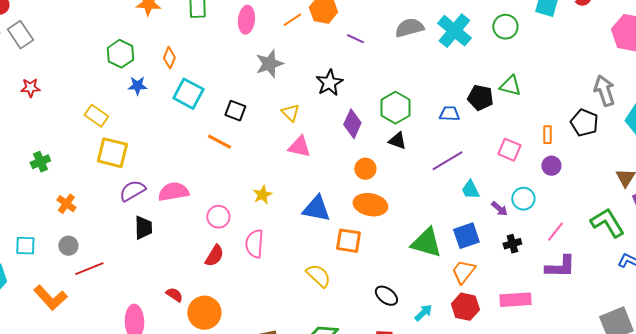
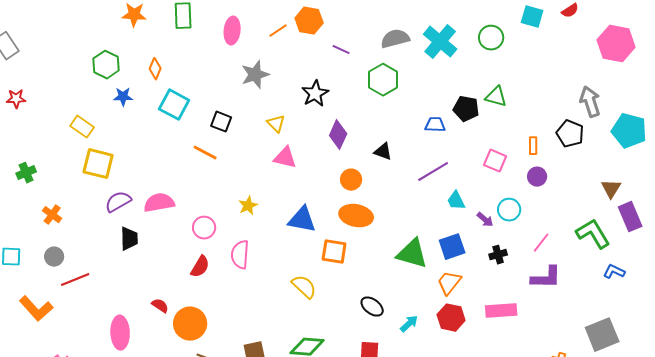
green hexagon: (395, 108) -> (383, 80), moved

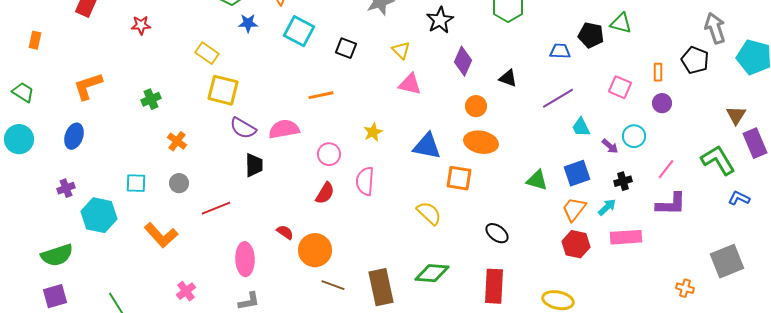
orange line: (205, 153) -> (321, 95), moved, turned -40
purple semicircle: (118, 202) -> (243, 128), turned -120
green triangle: (412, 254) -> (537, 180), size x0.7
red line: (75, 280) -> (216, 208), moved
cyan arrow: (409, 324) -> (607, 207), moved

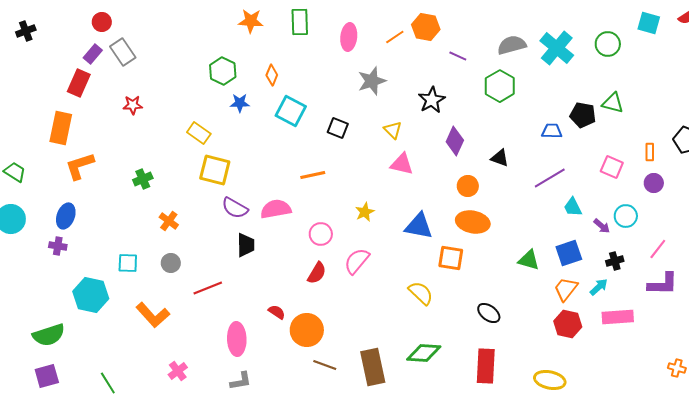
orange rectangle: (35, 40) -> (61, 128), moved, size x1.8
pink semicircle: (365, 181) -> (357, 261), turned 36
purple cross: (66, 188) -> (58, 246), moved, turned 30

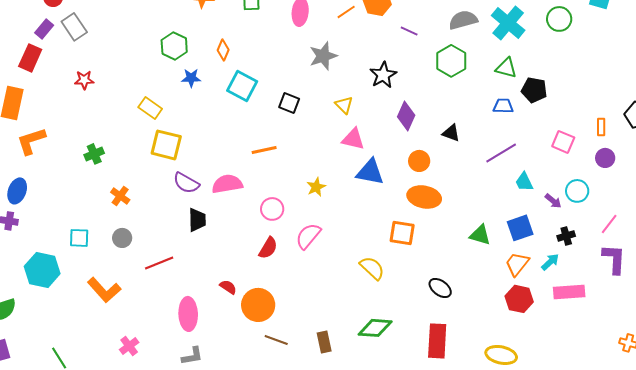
green triangle: (613, 103) -> (506, 68), moved
blue triangle: (419, 226) -> (370, 172), moved
purple L-shape: (663, 284) -> (614, 259), turned -88
brown rectangle: (373, 367) -> (324, 342), size x0.6

